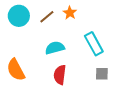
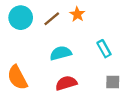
cyan rectangle: (94, 44) -> (104, 49), size x0.7
red semicircle: (60, 75) -> (66, 83), turned 66

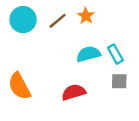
cyan semicircle: (61, 53) -> (88, 54), moved
gray square: (113, 82) -> (119, 81), moved

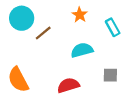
brown line: (58, 21) -> (43, 33), moved
cyan rectangle: (115, 54) -> (113, 27), moved

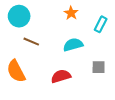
cyan rectangle: (113, 27) -> (101, 24), turned 56
brown line: (43, 33) -> (31, 42), moved, turned 63

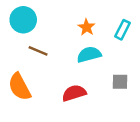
orange star: (71, 13) -> (87, 27), moved

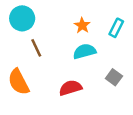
brown line: (38, 51) -> (36, 48), turned 42
gray square: (120, 82) -> (114, 77), turned 35

